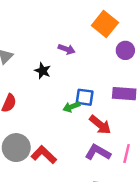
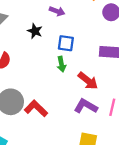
blue square: (85, 97) -> (66, 43), moved
green arrow: (71, 107) -> (61, 64), turned -80

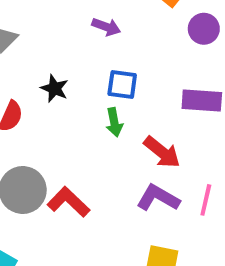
black star: (35, 31) -> (55, 88), moved

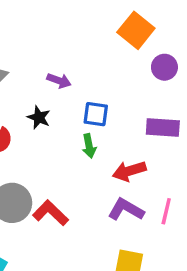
purple arrow: (106, 27) -> (59, 81), moved
red arrow: (162, 152) -> (129, 171), turned 124

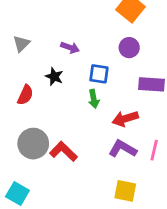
purple circle: (164, 67) -> (129, 48), moved

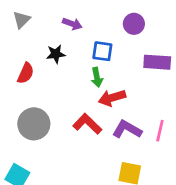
black star: (54, 77) -> (56, 54), turned -30
red arrow: (125, 119) -> (112, 98), moved
red L-shape: (63, 151) -> (87, 124), moved

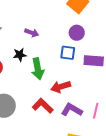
blue square: (102, 51) -> (68, 53), moved
green arrow: (97, 77) -> (38, 69), moved, size x1.5

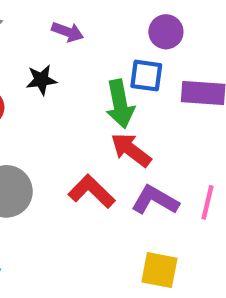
green arrow: (38, 69) -> (120, 104), moved
red arrow: (61, 87) -> (131, 150), turned 54

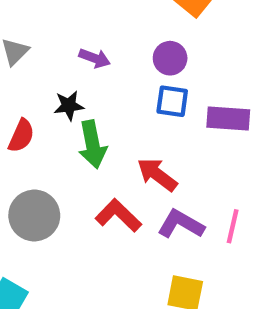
purple circle: (166, 32) -> (170, 58), moved
green arrow: (120, 104) -> (92, 144), moved

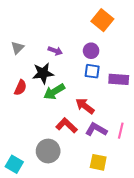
black star: (69, 106) -> (43, 73), size x1.5
green arrow: (92, 144) -> (54, 92), turned 70
gray circle: (34, 215) -> (48, 151), moved

